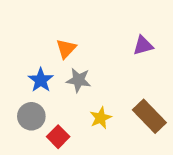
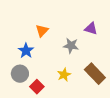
purple triangle: (143, 45) -> (91, 29), turned 32
gray star: (79, 80) -> (71, 46), moved

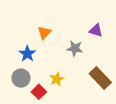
yellow star: (64, 75) -> (57, 79), moved

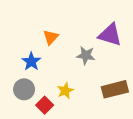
purple triangle: (96, 30) -> (110, 35), size x1.5
brown rectangle: (100, 78) -> (115, 89), turned -60

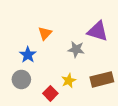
yellow star: (65, 91) -> (69, 81), moved
red square: (45, 105) -> (50, 93), moved

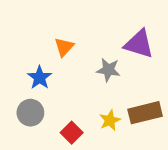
yellow star: (69, 81) -> (110, 120), moved

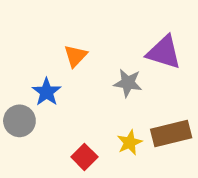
gray circle: (30, 113) -> (19, 121), moved

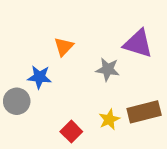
blue star: (47, 92) -> (39, 77), turned -30

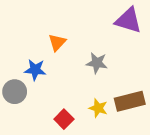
purple triangle: (138, 44) -> (128, 20), moved
yellow star: (109, 119) -> (98, 108), turned -30

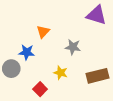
yellow star: (98, 108) -> (61, 73), moved
red square: (64, 119) -> (40, 89), moved

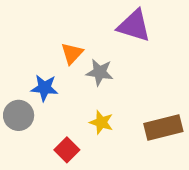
purple triangle: (97, 15) -> (134, 26), moved
gray star: (73, 47) -> (100, 72), moved

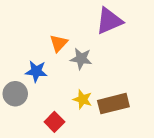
purple triangle: (134, 26) -> (109, 21), turned -40
brown rectangle: (163, 127) -> (113, 104), moved

